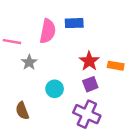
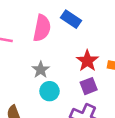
blue rectangle: (74, 23) -> (71, 19), turned 36
gray star: (29, 62) -> (41, 70), moved

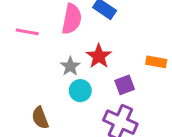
red star: (87, 61) -> (99, 56), moved

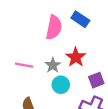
pink line: (27, 32) -> (24, 65), moved

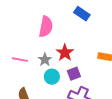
blue rectangle: (80, 19) -> (82, 14), moved
purple square: (96, 80) -> (74, 74), moved

